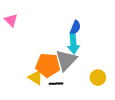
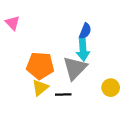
orange pentagon: (48, 65) -> (40, 66), moved
yellow triangle: (36, 77) -> (40, 88), turned 49

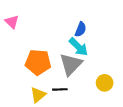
cyan arrow: (83, 49) -> (78, 47), turned -42
yellow triangle: (40, 88) -> (38, 95), moved

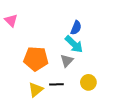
gray triangle: (71, 64) -> (67, 61), size x0.6
yellow circle: (105, 83) -> (88, 82), moved

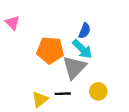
orange pentagon: (36, 59) -> (50, 50), moved
gray triangle: (67, 61) -> (74, 67), size x1.6

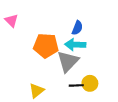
cyan arrow: (82, 49) -> (75, 45), turned 138
black line: (63, 94) -> (76, 85), moved

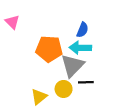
yellow circle: (90, 83) -> (64, 89), moved
black line: (76, 85) -> (86, 82), moved

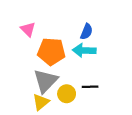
pink triangle: (12, 22) -> (28, 29), moved
gray triangle: (72, 66) -> (45, 81), moved

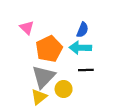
orange pentagon: (51, 52) -> (49, 49), turned -30
black line: (90, 87) -> (86, 70), moved

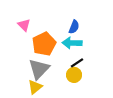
black line: (86, 70) -> (77, 63), turned -32
yellow circle: (64, 89) -> (74, 75), moved

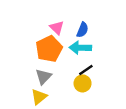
pink triangle: (24, 25) -> (57, 28), moved
gray triangle: (39, 69) -> (43, 77), size x0.7

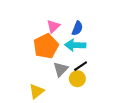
pink triangle: (57, 28) -> (53, 26), turned 32
gray triangle: (43, 77) -> (61, 69), moved

